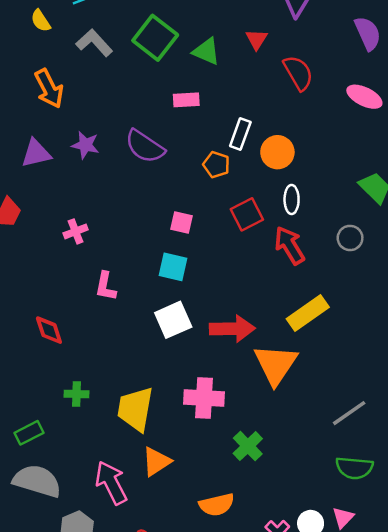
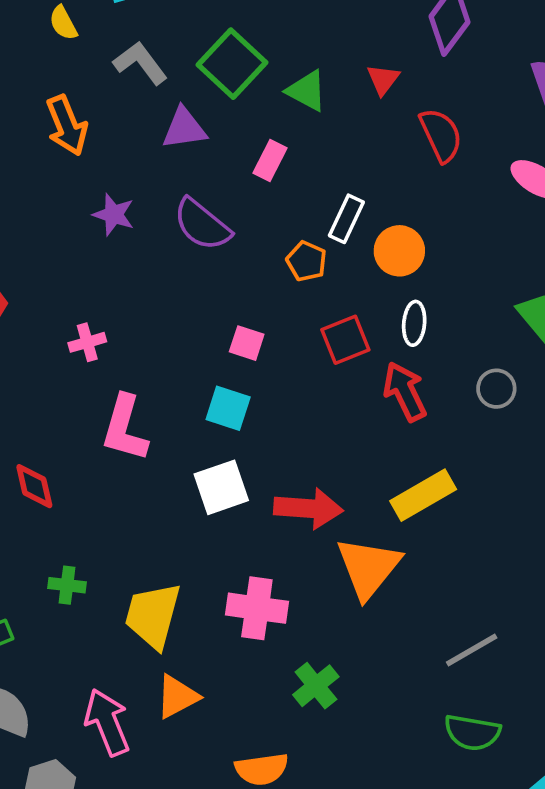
pink rectangle: (186, 100) -> (270, 161), turned -65
purple triangle: (36, 153) -> (184, 128), moved
pink L-shape: (106, 286) -> (125, 428), size x1.5

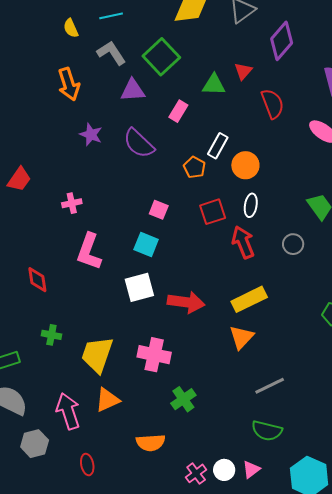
green triangle: (307, 91) -> (214, 85), moved, turned -30
orange triangle: (368, 568) -> (241, 337), moved, size x0.7

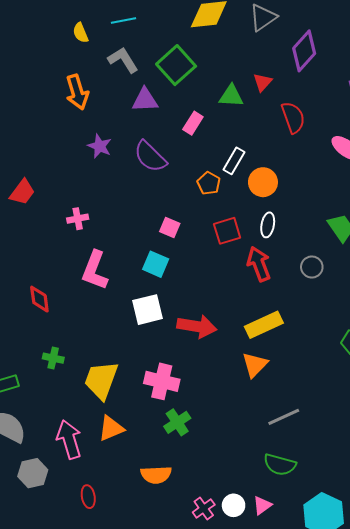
green cross: (183, 399) -> (177, 422), moved

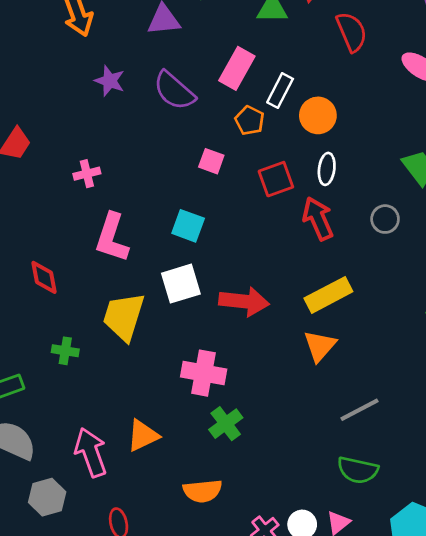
pink rectangle: (193, 123) -> (237, 68), moved, size x1.4
pink square: (170, 228) -> (211, 161), moved
yellow trapezoid: (101, 380) -> (124, 317), moved

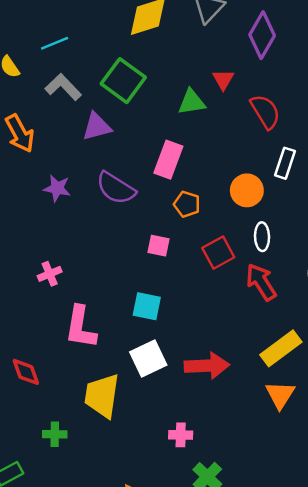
white rectangle: (280, 91) -> (285, 163), moved
pink cross: (204, 373) -> (181, 435), size x0.6

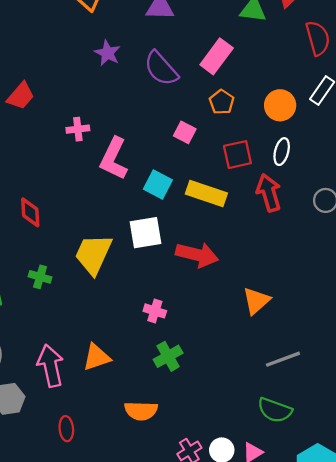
pink L-shape: (81, 327) -> (114, 159), moved
yellow rectangle: (281, 348) -> (206, 194), moved, turned 39

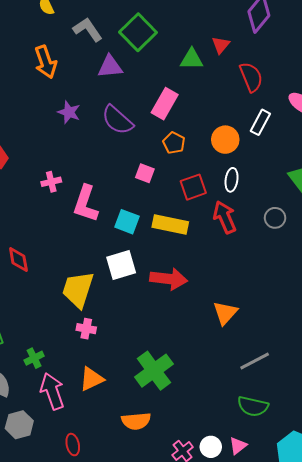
green cross: (40, 277) -> (34, 358), moved, turned -36
pink cross: (155, 311) -> (86, 329), moved
green cross: (168, 356) -> (154, 371), size x1.5

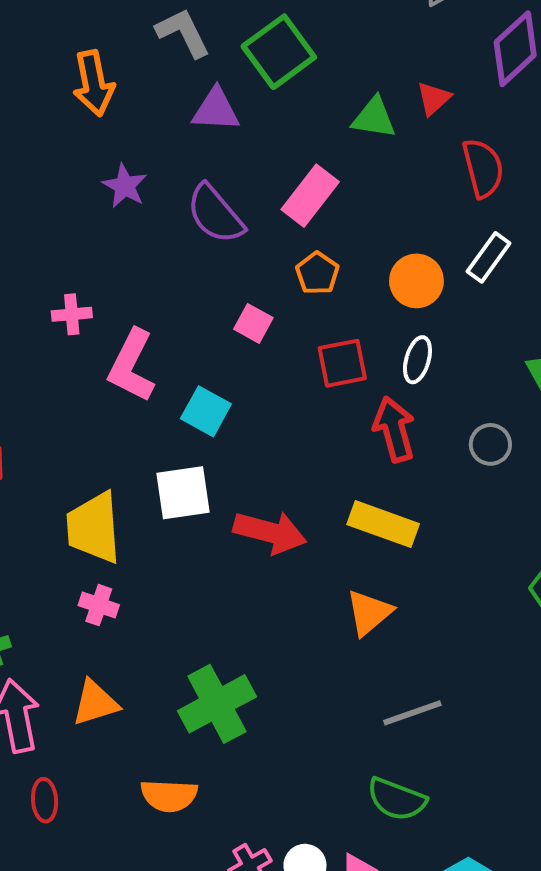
yellow rectangle: (170, 224) -> (383, 524), moved
yellow trapezoid: (78, 289) -> (94, 528), turned -30
red ellipse: (73, 445) -> (45, 800), moved

